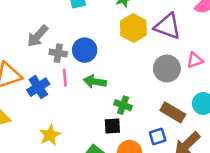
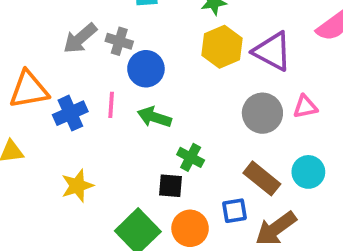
gray cross: (58, 53) -> (119, 41), moved

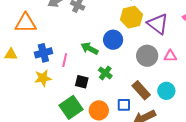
blue circle: (146, 69) -> (113, 40), moved
pink line: (111, 105) -> (65, 60), moved
blue cross: (70, 113) -> (43, 53), moved
black square: (171, 186) -> (82, 82), moved

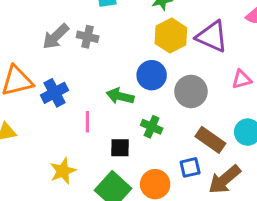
blue cross: (43, 53) -> (55, 93), moved
gray circle: (147, 56) -> (191, 91), moved
yellow star: (43, 78) -> (63, 171), moved

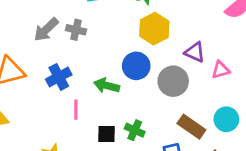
purple triangle: (212, 37) -> (195, 52), moved, size x0.7
blue cross: (55, 93) -> (59, 77), moved
green cross: (152, 127) -> (135, 130), moved

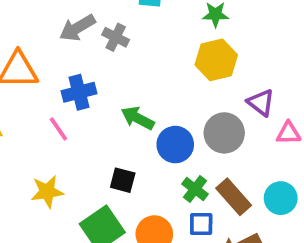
blue circle: (136, 66) -> (175, 145), moved
pink line: (76, 110) -> (58, 129), moved, turned -48
green cross: (135, 130) -> (195, 189), moved

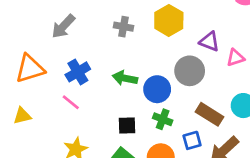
gray cross: (116, 37) -> (123, 27), moved
green cross: (195, 189) -> (163, 119), moved

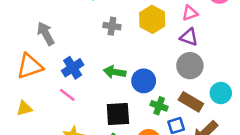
gray arrow: (63, 26) -> (46, 33), moved, turned 110
pink triangle: (235, 58) -> (190, 13), moved
gray circle: (190, 71) -> (190, 66), moved
green cross: (163, 119) -> (159, 106), moved
black square: (127, 125) -> (118, 114), size x1.5

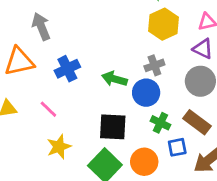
gray cross: (112, 26) -> (154, 65), moved, turned -35
pink line: (67, 95) -> (48, 109), moved

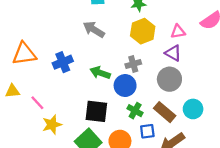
gray arrow: (41, 27) -> (94, 29), moved, turned -40
pink line: (48, 109) -> (37, 103), moved

